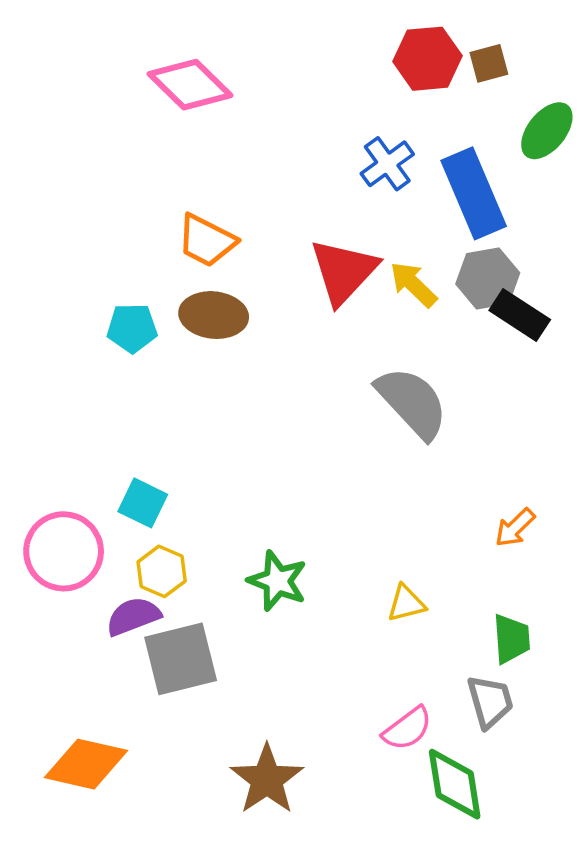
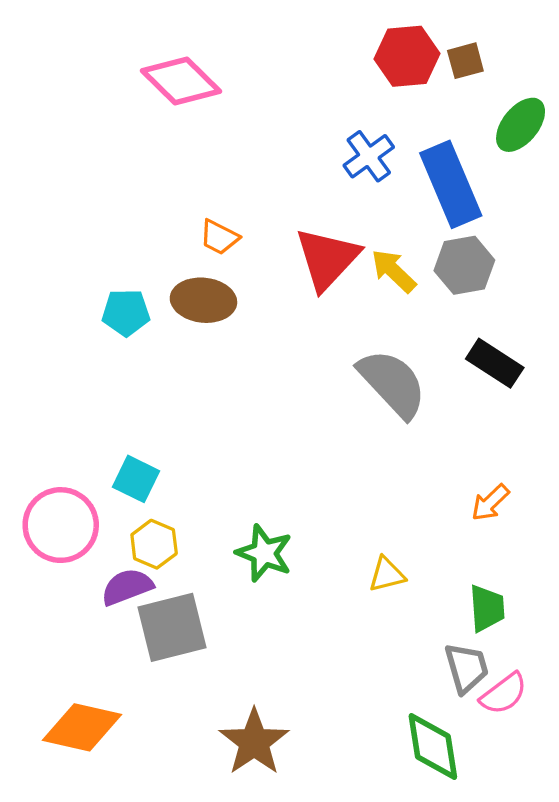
orange trapezoid: (207, 241) -> (219, 237), moved, size x0.7
black rectangle: (520, 315) -> (495, 363), moved
pink semicircle: (407, 729) -> (504, 694), moved

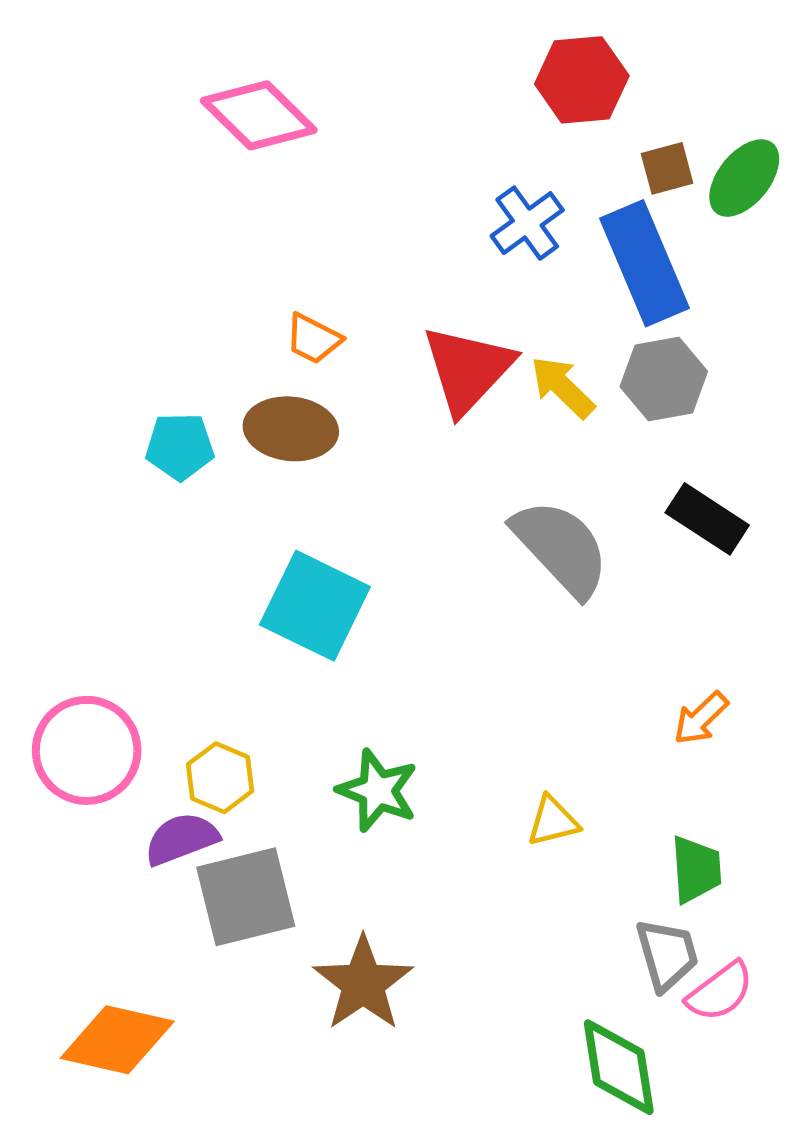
brown square: (465, 61) -> (667, 168), moved
cyan square: (136, 479) -> (315, 606), moved, size x1.6
brown star: (254, 742) -> (363, 984), moved

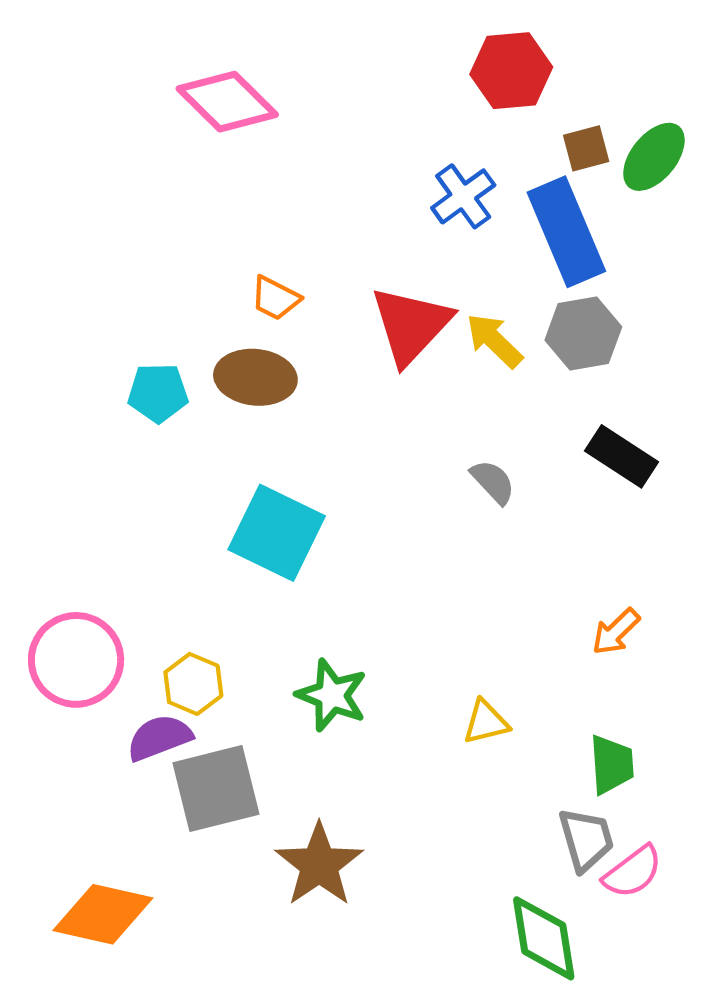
gray semicircle: (561, 548) -> (493, 482), size x0.5

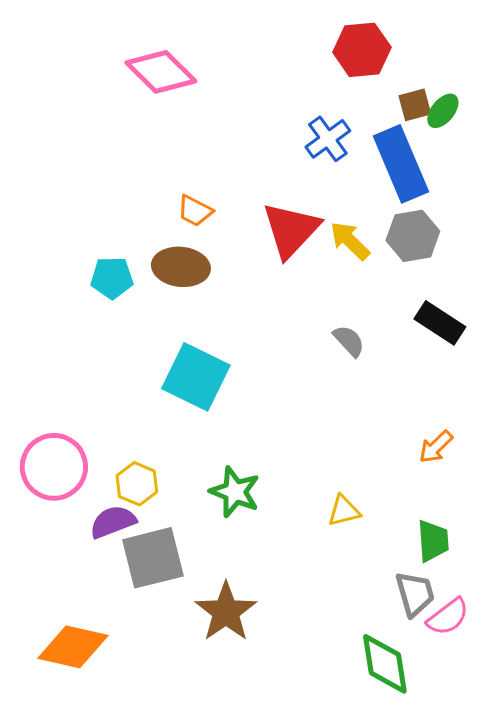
green ellipse: (654, 157) -> (443, 111), moved, size x0.7

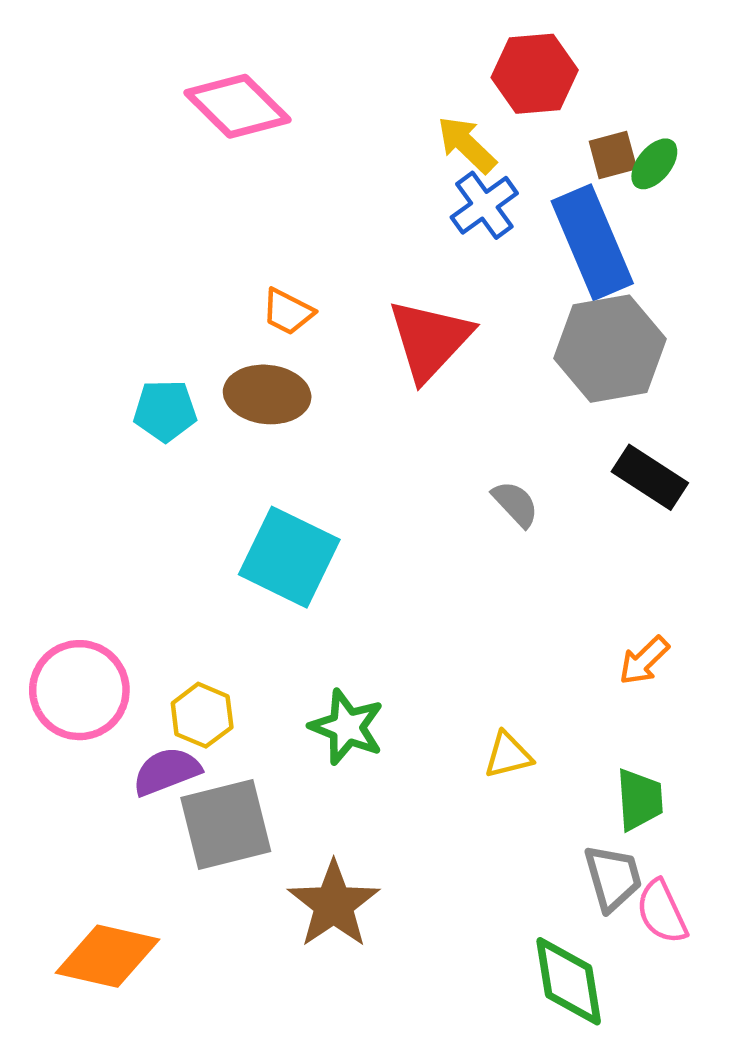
gray hexagon: (413, 236) -> (610, 349), size x1.4
yellow arrow: (350, 241) -> (467, 145), moved
pink semicircle: (448, 617) -> (662, 912), turned 102

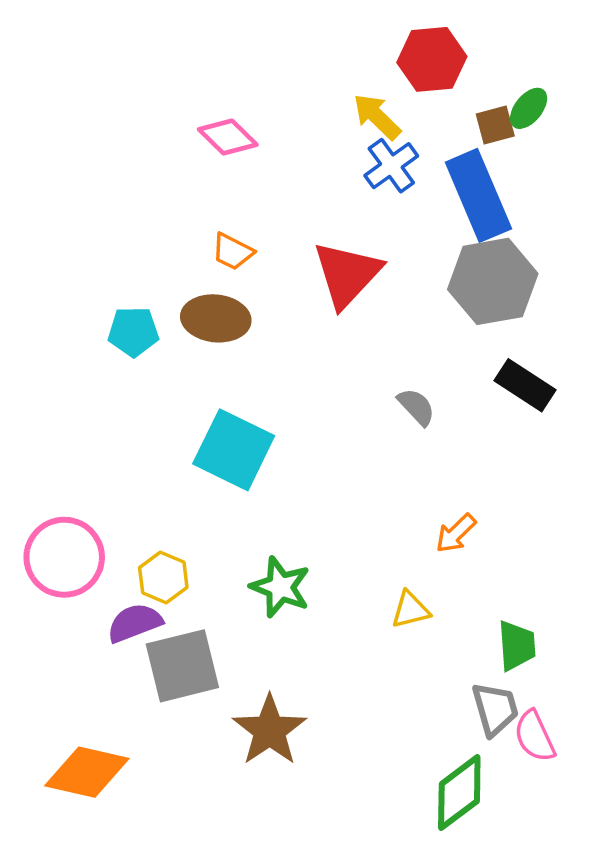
pink diamond: (238, 106) -> (228, 137), moved, size x0.7
green ellipse: (654, 164) -> (529, 108), moved
orange arrow: (644, 661) -> (456, 533), moved
green diamond: (569, 981) -> (459, 792), turned 62

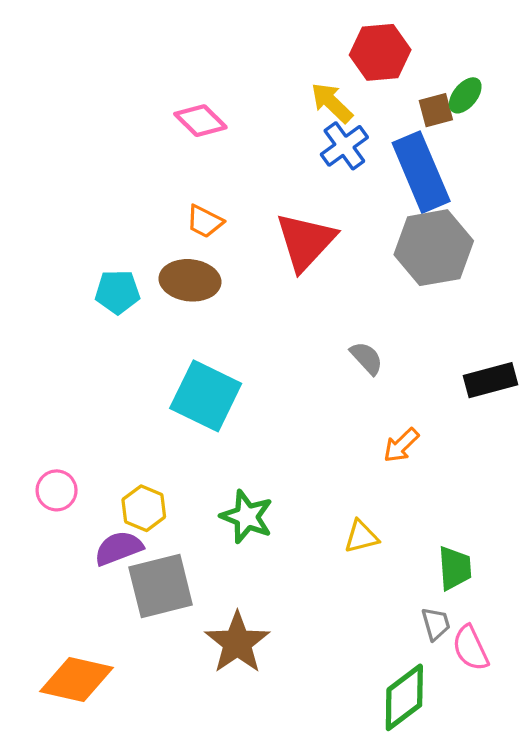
black rectangle: (525, 385) -> (490, 380), moved, turned -48
orange arrow: (456, 533) -> (401, 445), moved
pink circle: (64, 557) -> (57, 490), size x0.6
gray trapezoid: (495, 709) -> (436, 624), size x0.7

